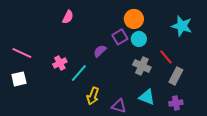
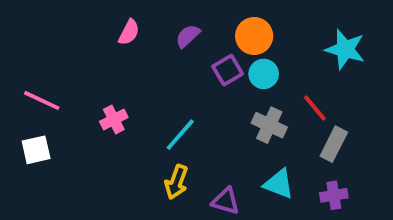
purple semicircle: (100, 51) -> (188, 36), moved
cyan line: (79, 73) -> (180, 135), moved

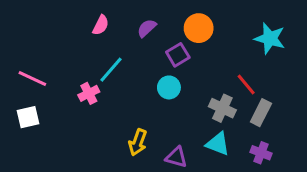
cyan circle: (264, 74) -> (169, 87), moved
gray cross: (269, 125) -> (222, 108), moved
cyan line: (180, 135) -> (111, 70), moved
purple cross: (334, 195) -> (261, 153), turned 30

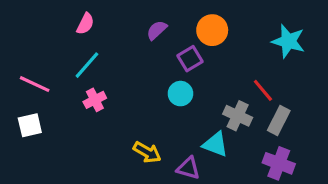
pink semicircle: (101, 25) -> (85, 24), moved
cyan line: (111, 70) -> (87, 65), moved
yellow arrow: (138, 142) -> (147, 152), turned -80
cyan triangle: (218, 144) -> (215, 144), moved
purple cross: (261, 153) -> (279, 163), size x1.4

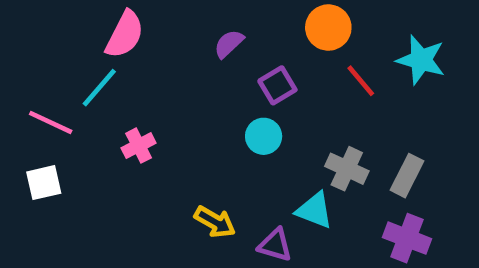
pink semicircle: (85, 24) -> (125, 34), size x1.5
orange circle: (212, 30) -> (328, 28), moved
cyan line: (87, 65) -> (99, 88), moved
red line: (263, 90) -> (361, 81), moved

